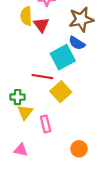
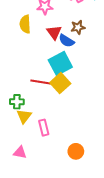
brown star: (81, 19) -> (78, 27), size x0.6
red triangle: (41, 25) -> (54, 32), moved
blue semicircle: (77, 43) -> (67, 41), moved
yellow square: (61, 92) -> (60, 83), moved

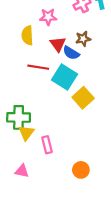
cyan square: (60, 63) -> (65, 77), turned -30
red line: (41, 82) -> (38, 67), moved
yellow square: (60, 83) -> (83, 98), moved
green cross: (17, 102) -> (19, 117), size x1.5

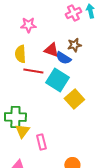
pink star: (48, 17) -> (28, 25), moved
yellow semicircle: (27, 35) -> (20, 54), moved
red triangle: (58, 44) -> (51, 50), turned -35

